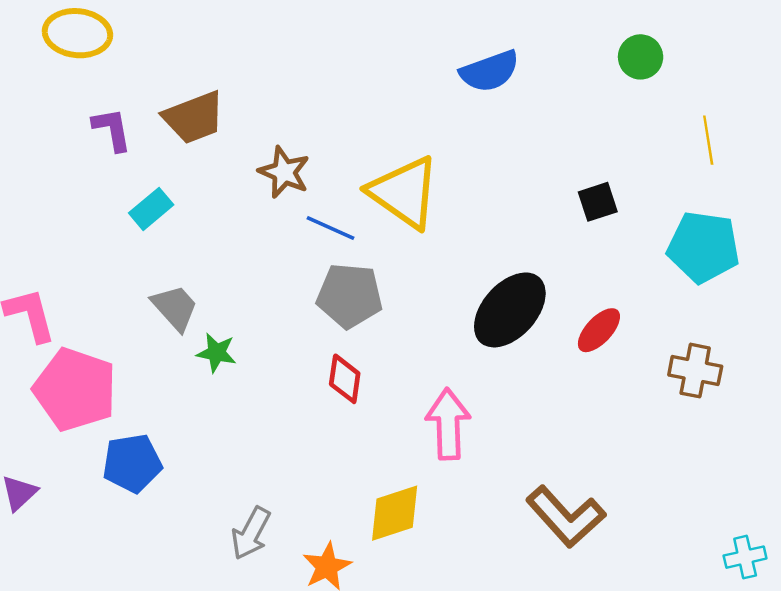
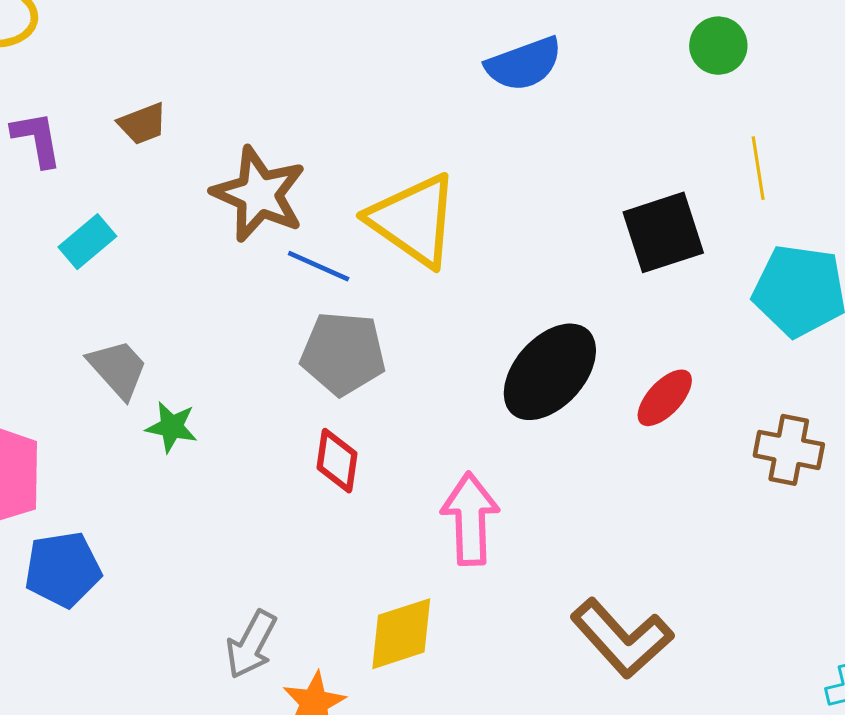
brown trapezoid: (194, 118) -> (142, 124), size x0.6
yellow line: (708, 140) -> (758, 168), moved
brown star: (284, 172) -> (259, 194), size x1.4
black square: (598, 202) -> (663, 232), size x1.6
gray arrow: (251, 533) -> (251, 644), moved

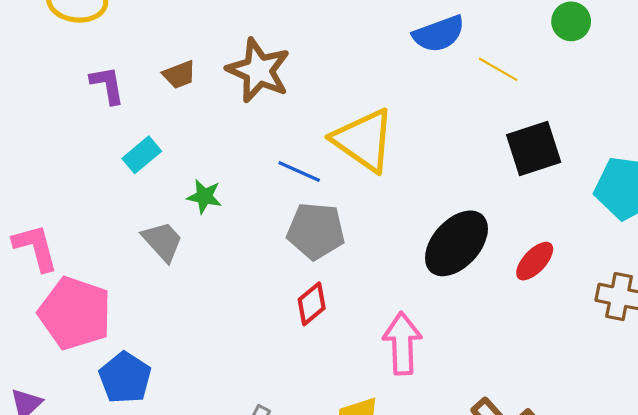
yellow line: (758, 168) -> (498, 69), moved, turned -51
brown star: (259, 194) -> (258, 70), moved
green star: (172, 427) -> (204, 196), moved
red diamond: (337, 461) -> (312, 304), turned 42
blue pentagon: (63, 569) -> (125, 378), turned -30

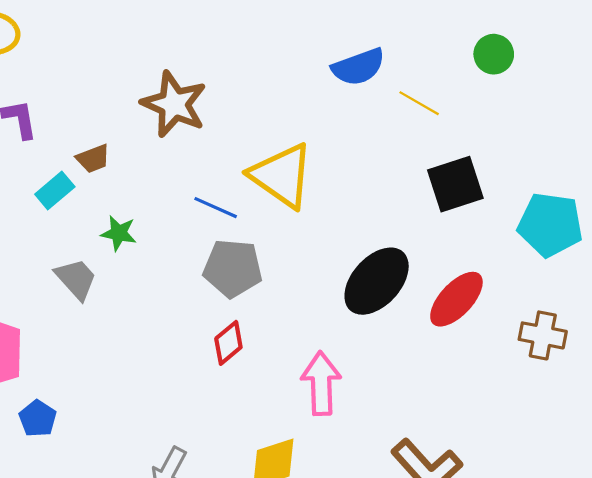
brown trapezoid: (179, 75) -> (93, 159), moved
red ellipse: (535, 261) -> (456, 299), size x1.4
blue pentagon: (125, 378) -> (38, 419), size x0.7

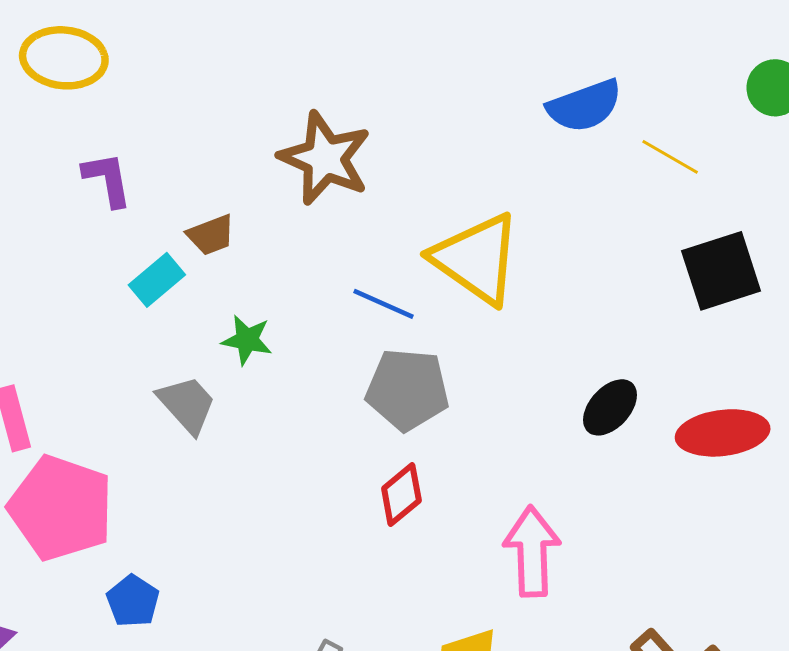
black ellipse: (377, 281) -> (610, 407), size x0.6
red ellipse: (456, 299) -> (723, 433), turned 40

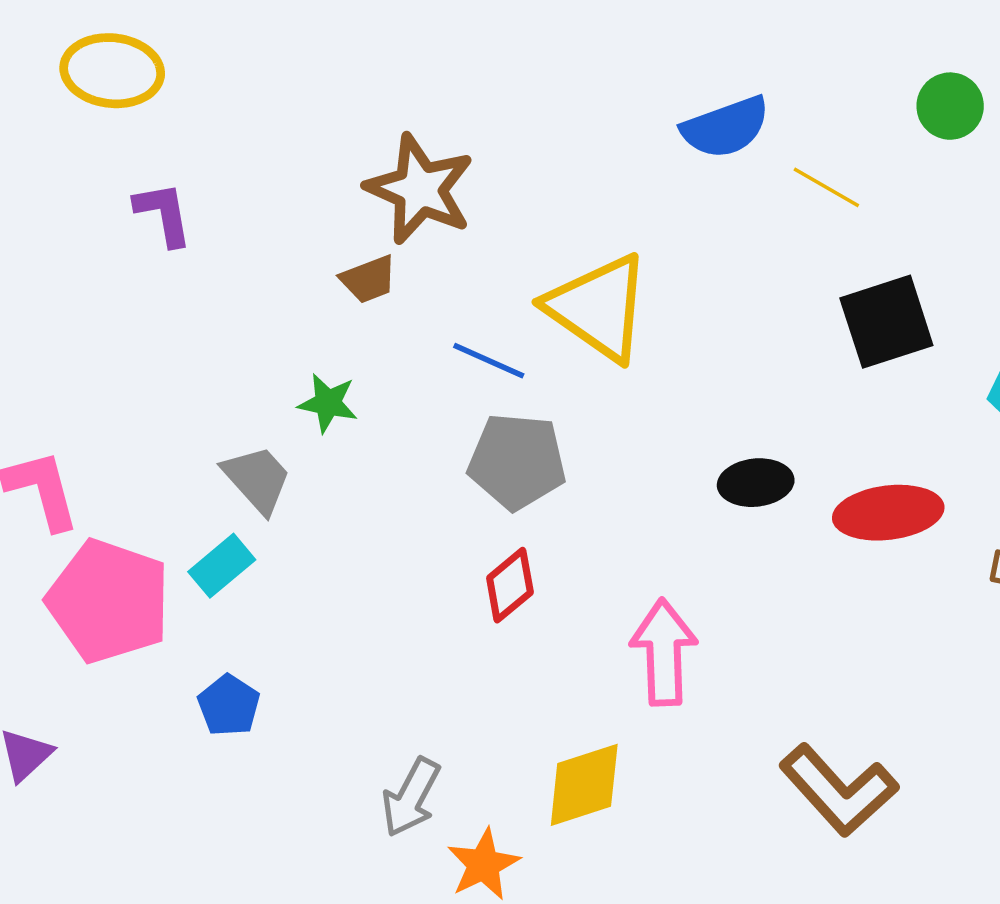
brown trapezoid: (211, 235) -> (369, 279), moved
cyan rectangle: (157, 280) -> (222, 566), moved
black ellipse: (610, 407) -> (756, 483), turned 42
blue pentagon: (133, 601) -> (229, 705), moved

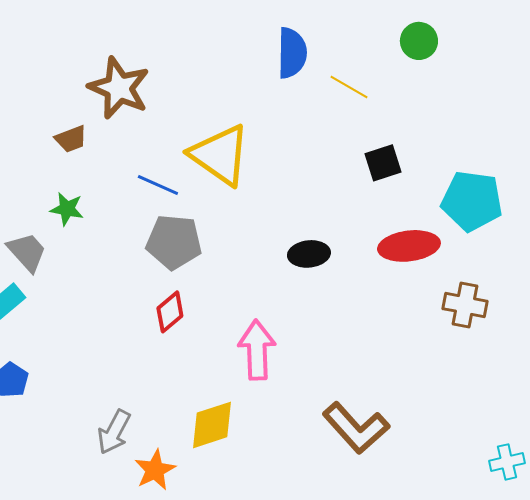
blue semicircle: (726, 127) -> (292, 53), turned -69
brown trapezoid: (369, 279) -> (71, 139), moved
black square: (886, 322) -> (383, 163), size x0.7
red ellipse: (888, 513) -> (409, 246), moved

